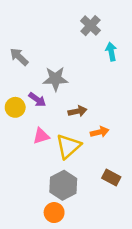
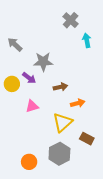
yellow triangle: (68, 146) -> (62, 122), moved
gray hexagon: (63, 185) -> (59, 154), moved
orange circle: (54, 213) -> (29, 162), moved

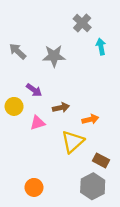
gray star: (43, 62) -> (54, 56), moved
yellow circle: (12, 84) -> (14, 106), moved
brown arrow: (60, 87) -> (61, 108), moved
gray hexagon: (59, 154) -> (93, 186), moved

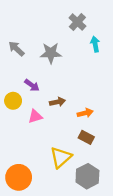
yellow triangle: (73, 142) -> (61, 157), moved
brown rectangle: (101, 160) -> (86, 137), moved
orange circle: (34, 187) -> (19, 177), moved, size x1.5

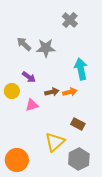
cyan arrow: (95, 44) -> (81, 69), moved, size x1.5
gray arrow: (16, 49) -> (24, 44), moved
orange arrow: (85, 113) -> (70, 92), moved

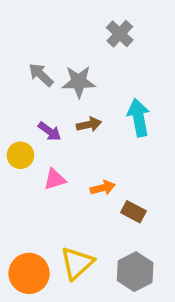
brown arrow: (52, 92) -> (89, 124), moved
orange arrow: (70, 92) -> (103, 188), moved
yellow triangle: (55, 142) -> (77, 263), moved

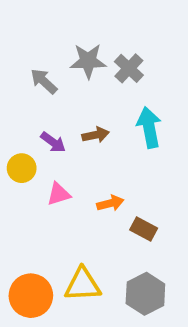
gray cross: (120, 34) -> (129, 68), moved
gray star: (79, 82) -> (88, 61), moved
yellow triangle: (77, 263) -> (83, 285), turned 39

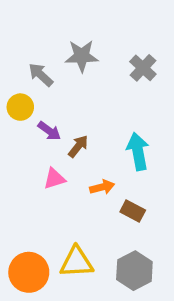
gray cross: (129, 68) -> (143, 68), moved
cyan arrow: (149, 127) -> (138, 151), moved
brown arrow: (96, 135) -> (78, 146), moved, turned -40
yellow circle: (22, 168) -> (20, 107), moved

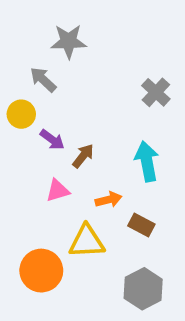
gray star: (82, 56) -> (69, 41), moved
gray cross: (143, 68) -> (156, 92), moved
yellow triangle: (77, 262) -> (87, 241), moved
orange circle: (29, 272) -> (41, 271), moved

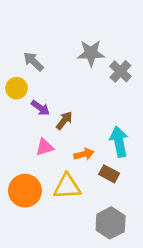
gray star: (69, 41) -> (91, 53), moved
cyan arrow: (147, 161) -> (119, 142), moved
orange circle: (41, 271) -> (25, 191), moved

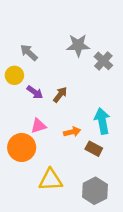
brown arrow: (64, 120) -> (60, 95), moved
yellow triangle: (67, 186) -> (50, 180), moved
orange circle: (25, 191) -> (22, 147), moved

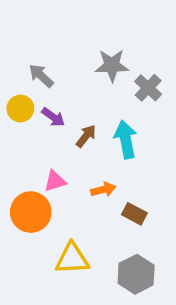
purple arrow: (35, 92) -> (53, 117), moved
cyan arrow: (102, 121) -> (126, 140), moved

